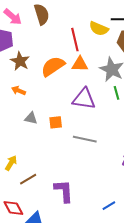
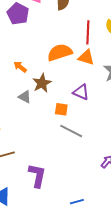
brown star: (20, 61) -> (42, 83), moved
purple triangle: (84, 99) -> (81, 92), size x0.7
orange square: (56, 122) -> (61, 109), moved

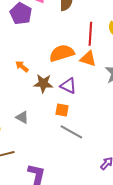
brown star: (42, 83) -> (43, 83), turned 30
purple triangle: (81, 92) -> (68, 86), moved
gray triangle: (25, 97) -> (22, 117), moved

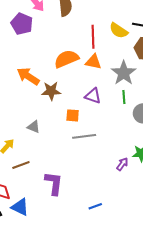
orange arrow: (22, 67) -> (28, 76), size x1.6
purple triangle: (68, 86) -> (93, 96), moved
gray line: (71, 132) -> (84, 136), turned -30

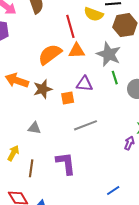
orange square: (73, 115) -> (68, 98), moved
brown line: (21, 165) -> (31, 168), turned -48
purple L-shape: (54, 183) -> (66, 163), moved

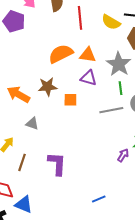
red line: (70, 26) -> (80, 18), moved
orange arrow: (17, 80) -> (18, 94), moved
purple triangle: (84, 84) -> (89, 78), moved
gray line: (86, 125) -> (111, 110), moved

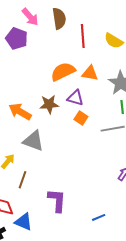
purple triangle: (89, 78) -> (75, 98), moved
orange square: (70, 100) -> (81, 118), moved, turned 32
gray triangle: (32, 124) -> (33, 141), size x1.6
purple L-shape: (57, 164) -> (57, 200), moved

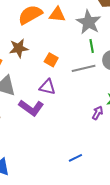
purple triangle: (75, 98) -> (47, 87), moved
purple L-shape: (57, 200) -> (31, 108), moved, turned 125

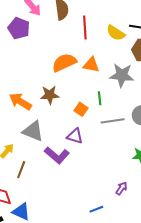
gray star: (89, 22) -> (122, 75), turned -30
green line: (92, 46) -> (100, 98), moved
purple arrow: (98, 113) -> (121, 188), moved

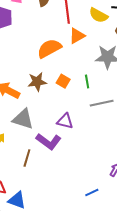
orange triangle: (91, 65) -> (77, 36), moved, turned -36
orange square: (81, 109) -> (63, 81), moved
brown line: (21, 170) -> (27, 158), moved

